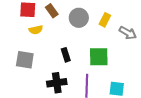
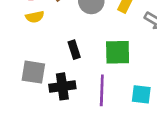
gray square: (25, 60) -> (33, 72), moved

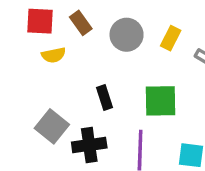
gray square: (33, 72) -> (52, 126), turned 30

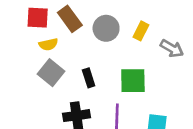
brown rectangle: (81, 23) -> (70, 19), size x1.4
gray square: (52, 126) -> (51, 73), moved

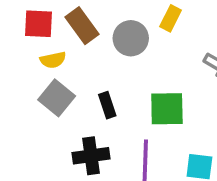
yellow rectangle: (141, 31) -> (171, 18), moved

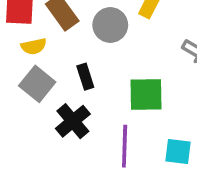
black rectangle: (107, 105) -> (85, 77), moved
black cross: (91, 156) -> (73, 121), moved, turned -32

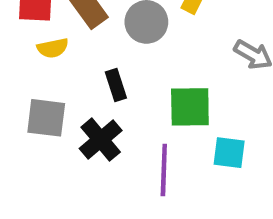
gray square: (37, 84) -> (46, 118), moved, turned -32
cyan square: (178, 152) -> (229, 153), moved

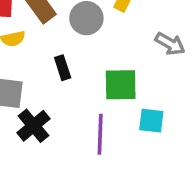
black cross: (101, 140) -> (33, 126), moved

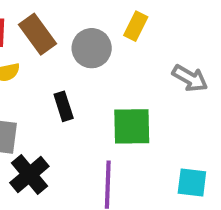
cyan square: (151, 121) -> (192, 183), moved

